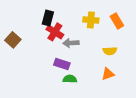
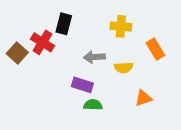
orange rectangle: (117, 21) -> (155, 49), moved
red cross: (55, 32) -> (43, 42), moved
yellow semicircle: (110, 51) -> (124, 68), moved

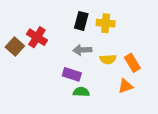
black rectangle: (64, 24) -> (81, 21), moved
orange rectangle: (155, 49) -> (132, 63), moved

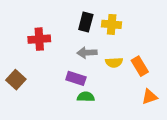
red cross: (37, 37) -> (39, 39), turned -36
brown square: (15, 46) -> (16, 80), moved
orange triangle: (125, 86) -> (150, 97), moved

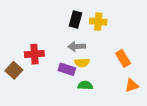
red cross: (39, 39) -> (34, 54), moved
yellow semicircle: (114, 62) -> (82, 63), moved
green semicircle: (86, 97) -> (85, 85), moved

